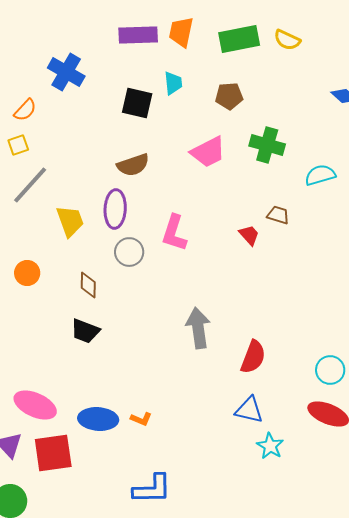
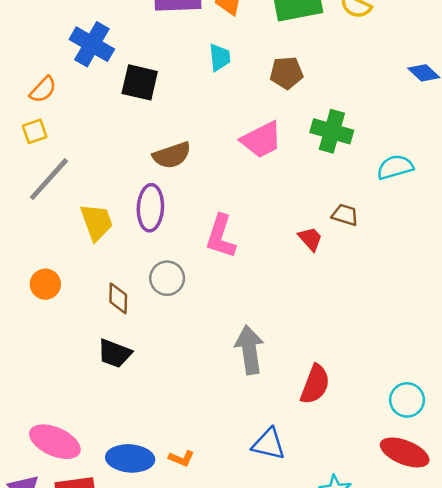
black square: (137, 103) -> (140, 82), moved
gray circle: (129, 252) -> (167, 278), moved
blue triangle: (249, 410) -> (269, 444), moved

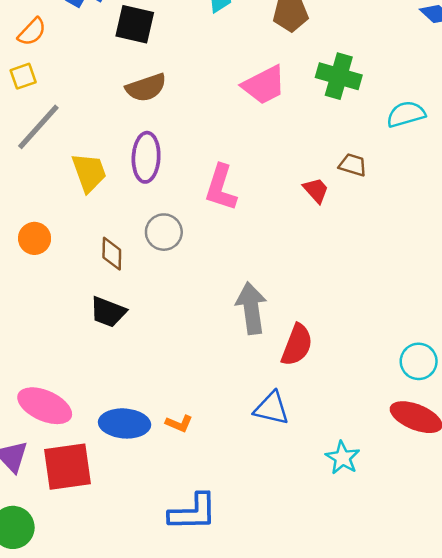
brown semicircle: (172, 155) -> (146, 88), moved
red semicircle: (315, 384) -> (297, 345), moved

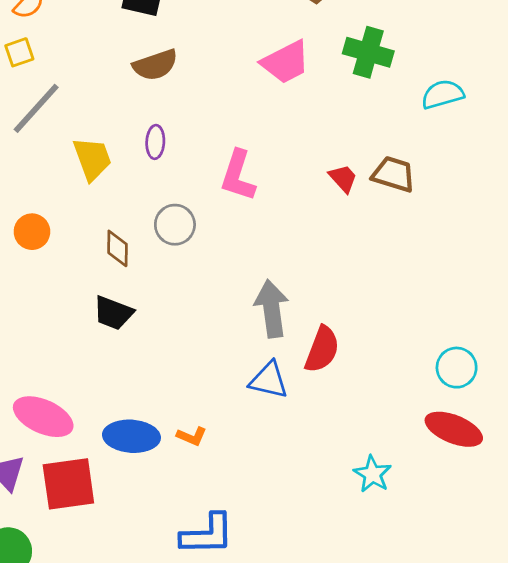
purple ellipse: (146, 157) -> (155, 142), size x0.6
brown trapezoid: (353, 165) -> (394, 174), moved, size x1.4
blue triangle: (272, 408) -> (269, 380), moved

